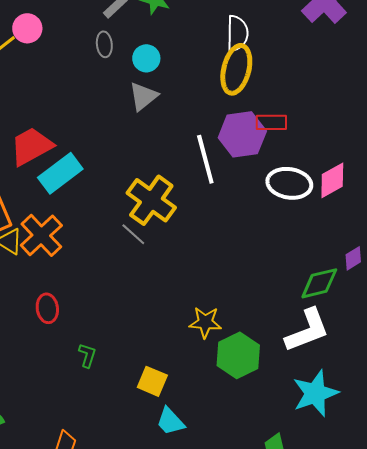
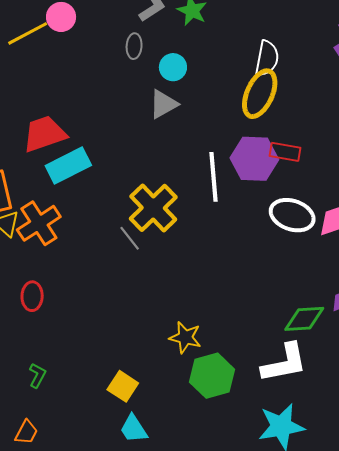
green L-shape: (87, 355) -> (37, 375), moved

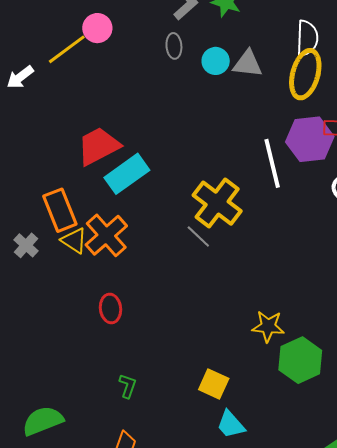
gray triangle: (163, 104) -> (248, 64), moved, turned 44

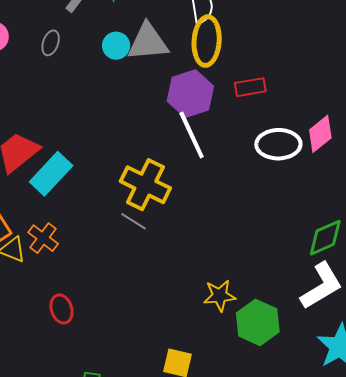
gray ellipse: (174, 46) -> (51, 43), moved, turned 35
gray triangle: (248, 64) -> (148, 42), size x1.4
purple hexagon: (310, 139) -> (190, 94), moved
orange cross: (106, 235) -> (43, 238), size x0.7

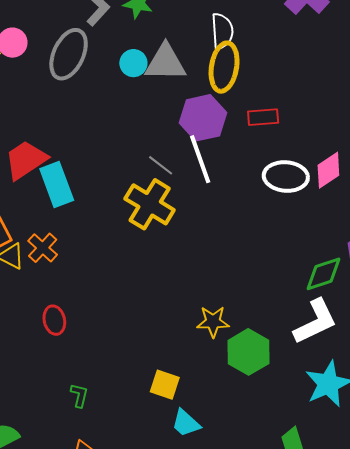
gray ellipse: (51, 43) -> (69, 54), size x2.0
cyan rectangle: (51, 174) -> (57, 185), turned -69
gray line: (134, 221) -> (161, 165), moved

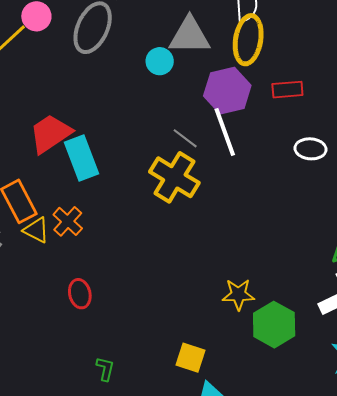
cyan circle: (133, 63) -> (160, 61), moved
white ellipse: (286, 177) -> (310, 149), size x0.7

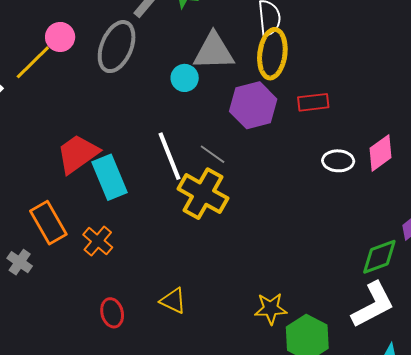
white line: (225, 132) -> (169, 156), moved
yellow triangle: (36, 230) -> (173, 301), moved

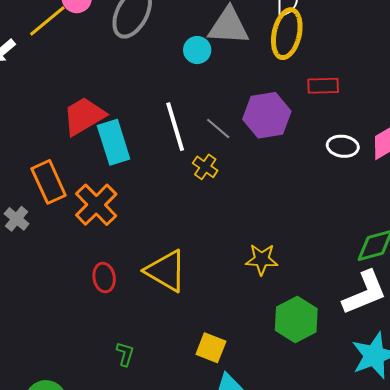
purple hexagon: (253, 105) -> (267, 115), moved
yellow cross: (203, 194) -> (205, 167), size x0.5
orange cross: (98, 241) -> (96, 205), size x1.4
yellow triangle: (173, 301) -> (166, 271), size x1.6
yellow star: (271, 309) -> (262, 259), moved

